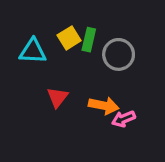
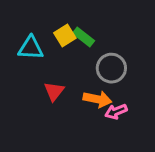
green rectangle: (89, 40) -> (83, 37), turned -65
gray circle: (119, 54) -> (111, 68), moved

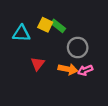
yellow square: (65, 36) -> (45, 25), turned -32
pink arrow: (116, 112) -> (85, 70), moved

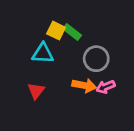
cyan triangle: (21, 33) -> (43, 53), moved
red triangle: (38, 64) -> (36, 91), moved

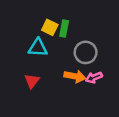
green rectangle: (72, 32) -> (64, 29), turned 63

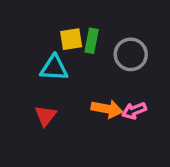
yellow square: (50, 27) -> (71, 39), turned -35
gray circle: (86, 52) -> (131, 54), moved

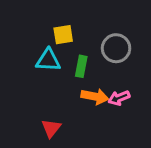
green rectangle: (92, 41) -> (81, 66), moved
red triangle: (46, 116) -> (51, 128), moved

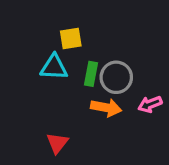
gray circle: (116, 48) -> (116, 77), moved
pink arrow: (119, 98) -> (150, 104), moved

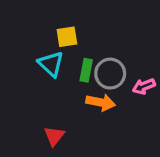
cyan triangle: (54, 67) -> (51, 64), turned 40
pink arrow: (150, 104) -> (144, 86), moved

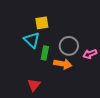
green rectangle: (86, 70) -> (45, 53), moved

